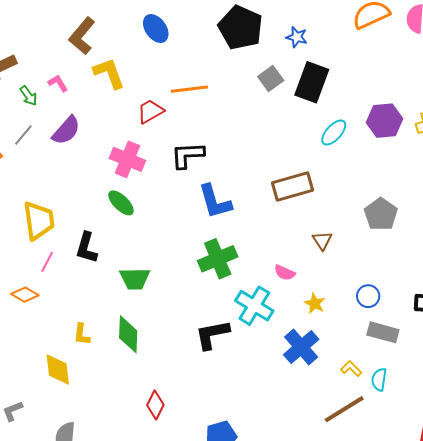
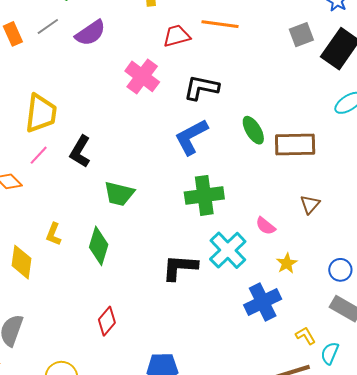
blue L-shape: (215, 201) -> (191, 137), moved, turned 63
green ellipse: (121, 203) -> (253, 130), moved

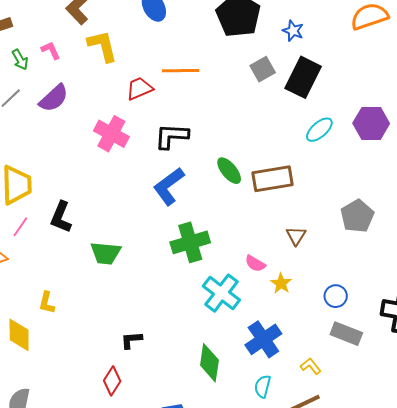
green diamond: (99, 246) -> (209, 363), moved
yellow star: (287, 263) -> (281, 283), moved
black L-shape: (180, 267) -> (131, 340), moved, size x0.6
cyan semicircle: (330, 353) -> (263, 386), moved

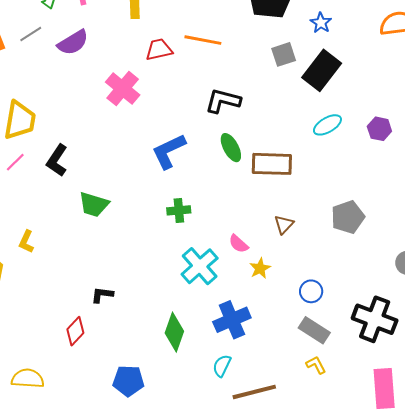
purple hexagon: (371, 123) -> (379, 129), size x0.7
black L-shape: (172, 136) -> (223, 101), moved
green cross: (190, 242) -> (179, 210), size x0.6
yellow L-shape: (311, 366) -> (316, 365), moved

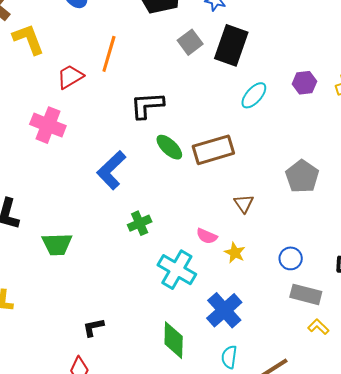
orange line: (203, 40) -> (109, 54), turned -66

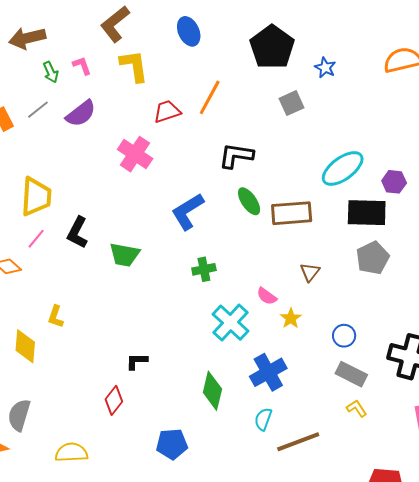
black rectangle: (231, 45) -> (367, 213), moved, turned 60
purple hexagon: (304, 83) -> (394, 182), moved
cyan ellipse: (254, 95) -> (343, 168), size x1.5
green trapezoid: (57, 244) -> (124, 255), moved

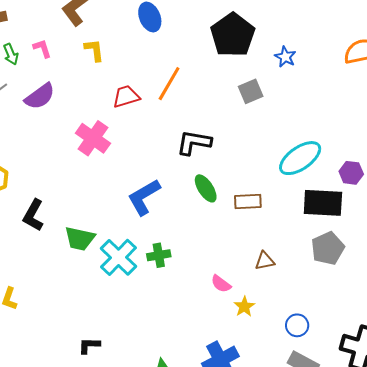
yellow L-shape: (134, 66) -> (94, 50), size x0.7
brown rectangle: (292, 213) -> (248, 201), size x0.7
brown triangle: (310, 272) -> (265, 261), turned 40
cyan cross: (231, 323) -> (119, 257), moved

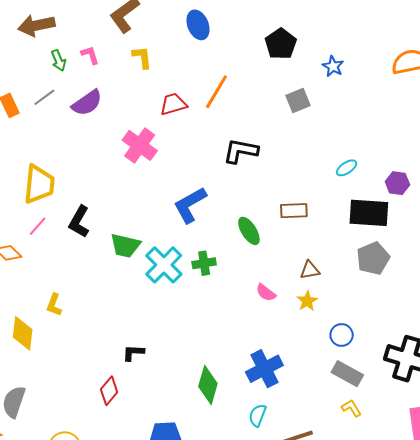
black pentagon: (233, 35) -> (281, 44), size x0.7
cyan ellipse: (300, 158) -> (347, 168), size x0.5
green ellipse: (206, 188) -> (249, 231), moved
yellow star: (244, 307) -> (307, 301), moved

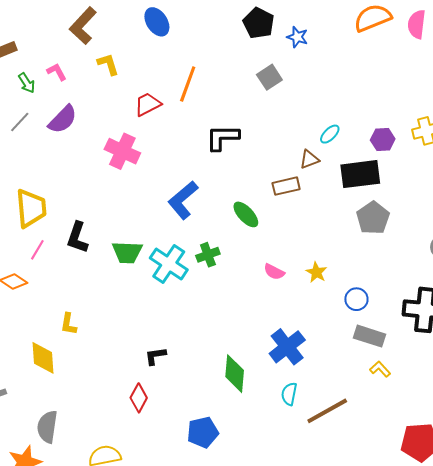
black pentagon: (281, 44) -> (259, 23), moved
brown triangle: (310, 270) -> (309, 159), moved

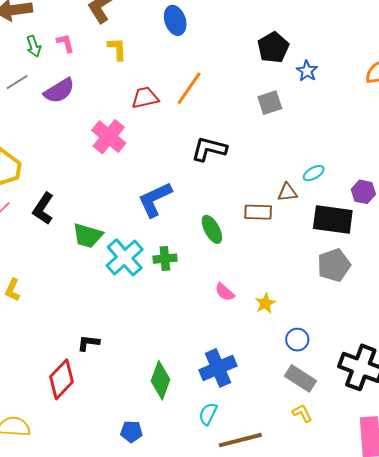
red diamond: (139, 398) -> (62, 379), size x1.4
blue pentagon: (203, 432) -> (131, 432), moved, size x0.7

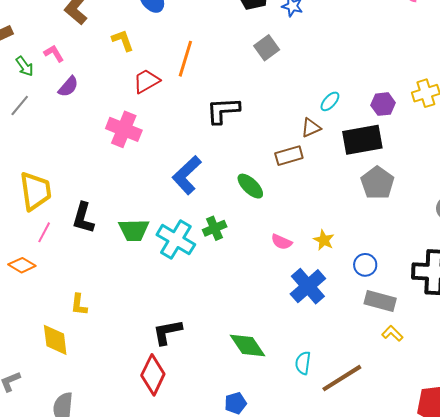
yellow L-shape: (117, 49) -> (123, 40), moved
purple semicircle: (59, 91) -> (68, 87), moved, size x0.7
black L-shape: (88, 343) -> (167, 332), size x1.4
blue cross: (218, 368) -> (308, 286), moved
green diamond: (161, 380) -> (248, 346), turned -36

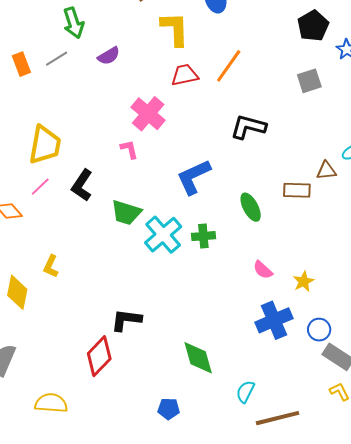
yellow L-shape: (123, 40) -> (175, 29), size x1.5
pink L-shape: (54, 53) -> (129, 149), moved
green arrow: (25, 66) -> (74, 23), size x1.4
blue circle: (365, 265) -> (319, 330), moved

